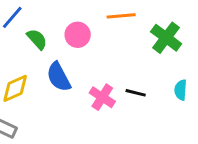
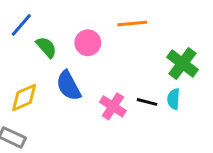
green cross: (166, 38) -> (182, 63), moved
cyan semicircle: (181, 90) -> (174, 99), moved

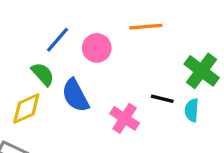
blue line: (21, 25) -> (57, 40), moved
green semicircle: (46, 47) -> (43, 74), moved
black line: (147, 102) -> (162, 99), moved

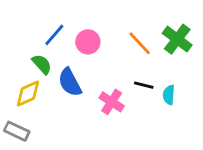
orange line: (146, 27) -> (140, 43), moved, turned 52
green cross: (202, 71) -> (177, 39), moved

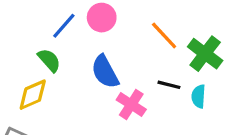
green cross: (177, 39) -> (205, 54), moved
pink circle: (88, 42) -> (102, 18), moved
blue semicircle: (70, 82) -> (105, 72), moved

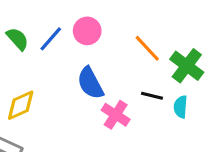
green semicircle: (49, 60) -> (18, 39), moved

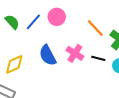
blue semicircle: (90, 83) -> (48, 55), moved
pink cross: (116, 115) -> (75, 53), moved

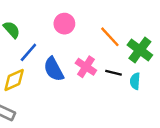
blue line: (33, 22) -> (28, 52), moved

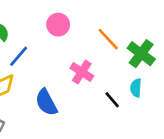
blue semicircle: (54, 69) -> (46, 102), moved
black line: (114, 73) -> (112, 100), moved, turned 35

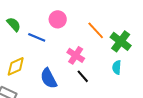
blue line: (19, 56) -> (37, 37), moved, turned 72
black line: (112, 100) -> (83, 76), moved

